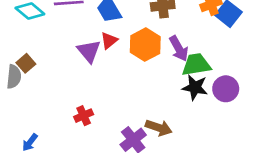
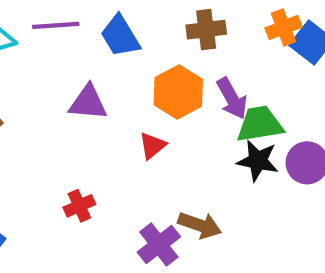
red triangle: (109, 40) -> (152, 146), moved
purple triangle: (89, 51) -> (88, 103), turned -45

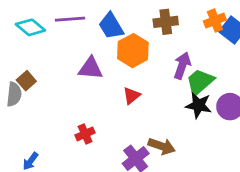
orange hexagon: (178, 92) -> (133, 51), moved
purple arrow: (232, 98) -> (182, 66), turned -132
green trapezoid: (260, 124) -> (200, 82), turned -32

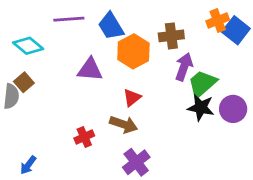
brown cross: (166, 22) -> (171, 36), moved
cyan diamond: (30, 27) -> (28, 46), moved
brown arrow: (162, 146) -> (124, 124), moved

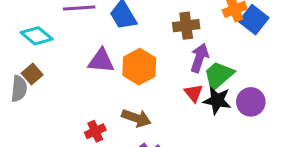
orange hexagon: (133, 51) -> (139, 67), moved
red triangle: (132, 98) -> (194, 93), moved, turned -30

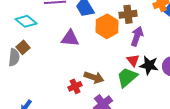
orange hexagon: (139, 67) -> (107, 26), moved
green trapezoid: (219, 75) -> (127, 77), moved
red cross: (95, 131) -> (75, 86), moved

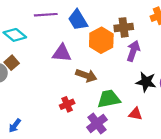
red triangle: (133, 60) -> (135, 114), moved, turned -40
brown arrow: (94, 77) -> (86, 75), moved
green trapezoid: (127, 77) -> (109, 99), moved, turned 30

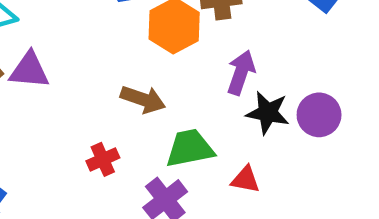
purple arrow: (133, 51) -> (241, 73), moved
purple triangle: (62, 53) -> (29, 70), moved

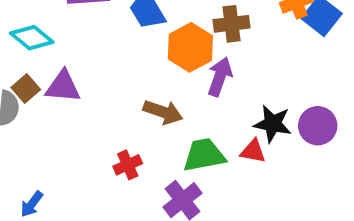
purple arrow: (241, 73) -> (220, 77), moved
red triangle: (245, 180) -> (253, 151), moved

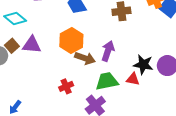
orange hexagon: (190, 47) -> (71, 41), moved
purple arrow: (220, 77) -> (108, 51), moved

